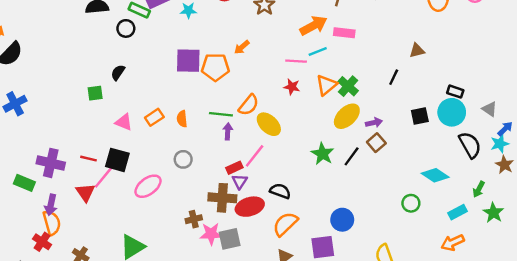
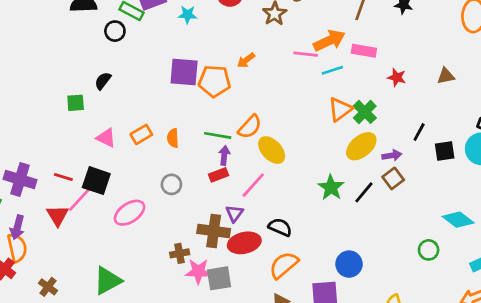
pink line: (296, 61) -> (306, 54), moved
black line: (394, 77) -> (419, 132), moved
red star: (292, 87) -> (397, 77), moved
red rectangle: (234, 168) -> (219, 175), moved

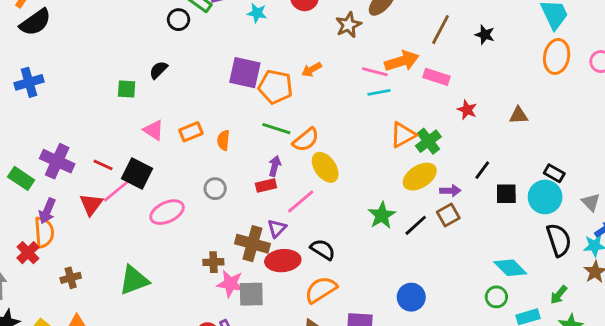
cyan line: (332, 70) -> (379, 92), moved
green line: (218, 135) -> (276, 129), moved
green circle: (429, 250) -> (496, 297), moved
blue circle: (349, 264) -> (411, 297), moved
brown cross: (48, 287) -> (71, 278), turned 30

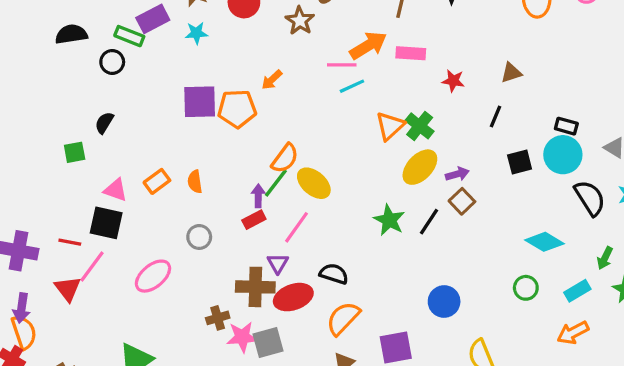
green line: (276, 129) -> (276, 183), moved, turned -56
black line: (482, 170) -> (496, 117), moved
black square: (137, 174) -> (106, 223), moved
green circle: (496, 297) -> (526, 288), moved

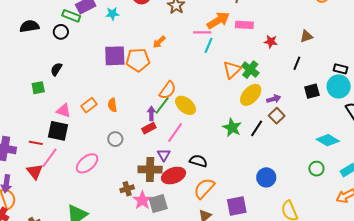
black semicircle: (71, 34) -> (29, 26), moved
cyan line: (352, 86) -> (208, 45), turned -42
pink star: (242, 337) -> (142, 200), turned -30

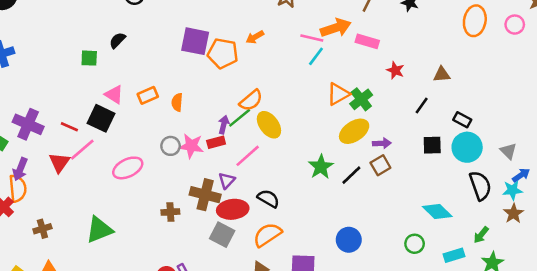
black rectangle: (341, 69) -> (462, 120), moved
pink star: (142, 200) -> (191, 146), moved, turned 30
gray square: (158, 204) -> (222, 235), moved, turned 30

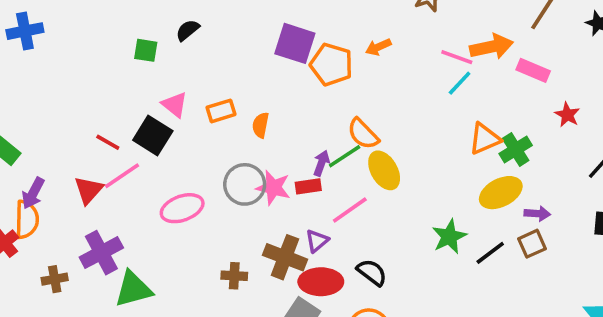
orange semicircle: (251, 100) -> (363, 134), turned 80
purple cross: (28, 124) -> (101, 253), moved, turned 32
gray circle: (171, 146) -> (245, 184), size x1.5

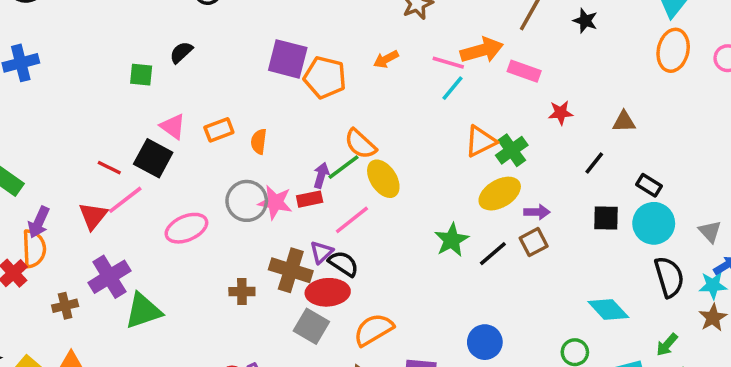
orange arrow: (378, 47) -> (386, 59), moved
red star: (567, 115) -> (561, 113), turned -30
black semicircle: (372, 272) -> (343, 264), moved

